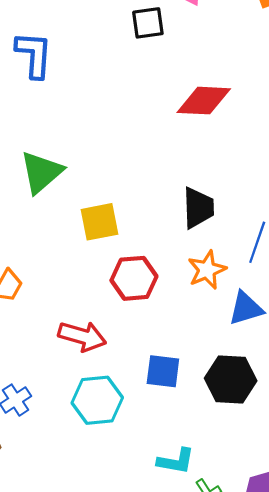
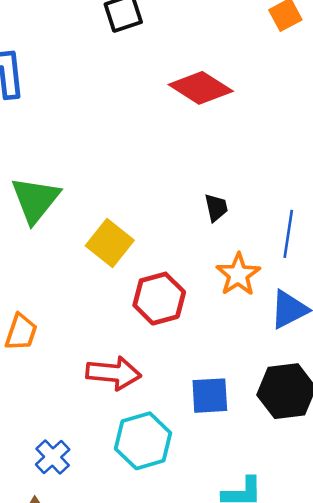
red diamond: (204, 101) -> (201, 88), turned 40
black trapezoid: (198, 208) -> (216, 208), size x0.6
yellow square: (100, 222) -> (110, 243), turned -30

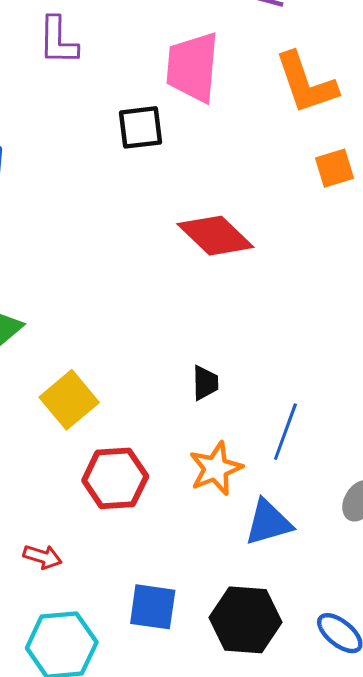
red arrow: (114, 373) -> (43, 557), size x0.6

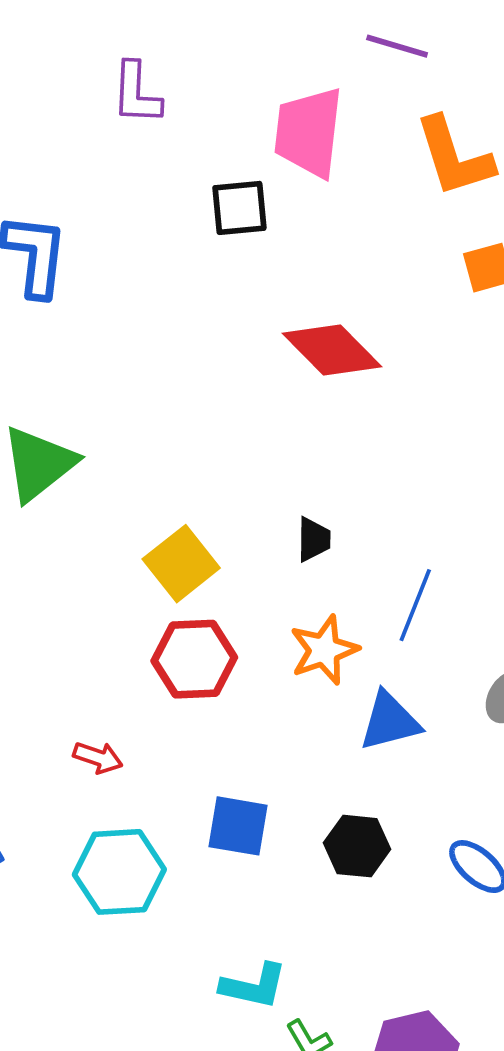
yellow square: (69, 400) -> (181, 564), moved
black hexagon: (246, 620) -> (357, 846), size x0.7

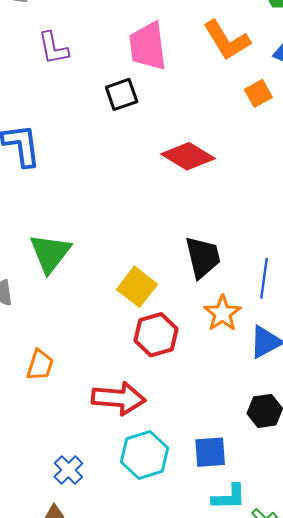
black trapezoid: (314, 539) -> (203, 257), size x1.8
red arrow: (98, 758) -> (119, 398), size x2.0
blue square: (238, 826) -> (210, 452), moved

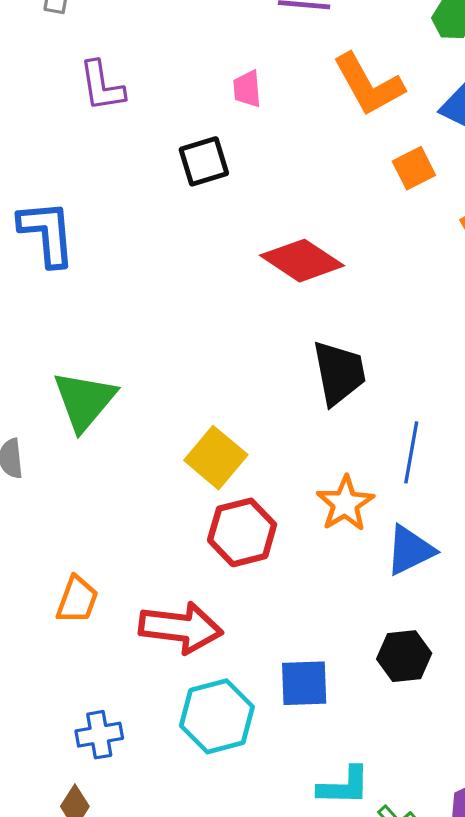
pink trapezoid: (148, 46) -> (247, 89), size x0.5
black trapezoid: (203, 257) -> (339, 373), moved
orange trapezoid: (40, 365) -> (77, 600), moved
blue square: (210, 452) -> (304, 683), moved
blue cross: (68, 470) -> (99, 735), turned 32

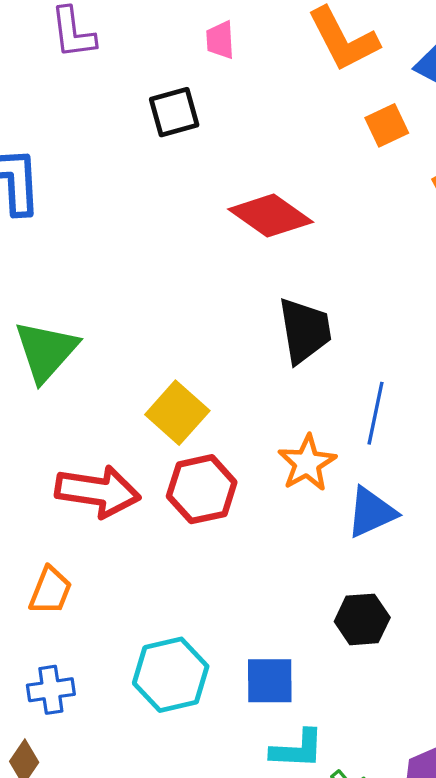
orange trapezoid: (77, 600) -> (50, 591), moved
red arrow: (181, 628) -> (98, 491), moved
blue square: (304, 683) -> (270, 681), moved

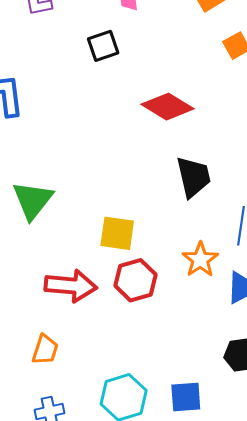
yellow square: (177, 413) -> (117, 233), turned -30

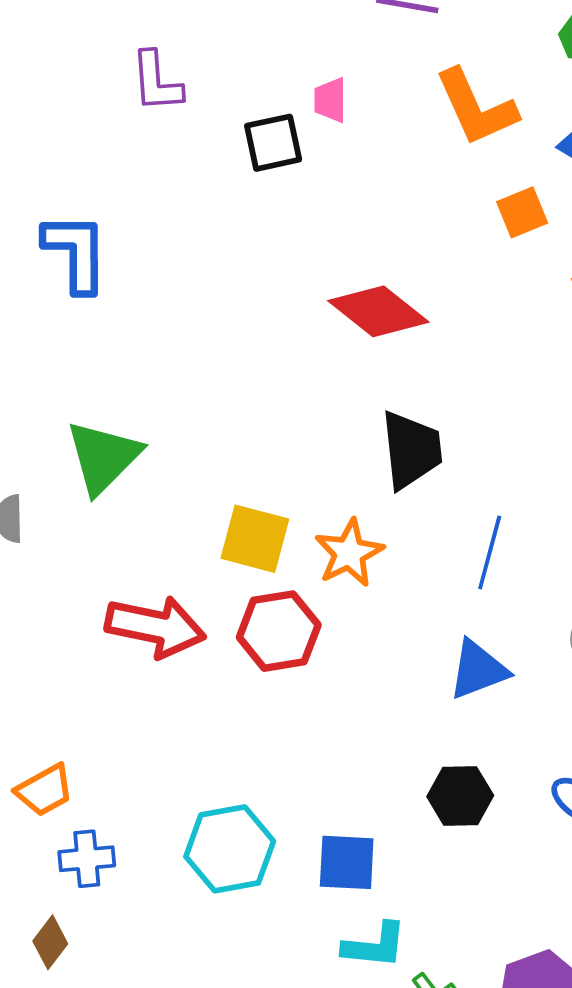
black square: (103, 46) -> (273, 143), moved
orange star: (200, 260) -> (349, 553), moved
orange trapezoid: (45, 350) -> (45, 790), moved, turned 36

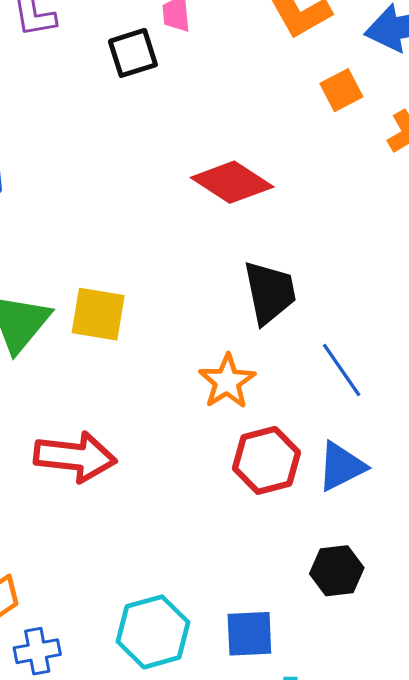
yellow square: (255, 539) -> (98, 314), moved
blue line: (490, 553) -> (342, 370), turned -44
red hexagon: (279, 631) -> (266, 460), moved

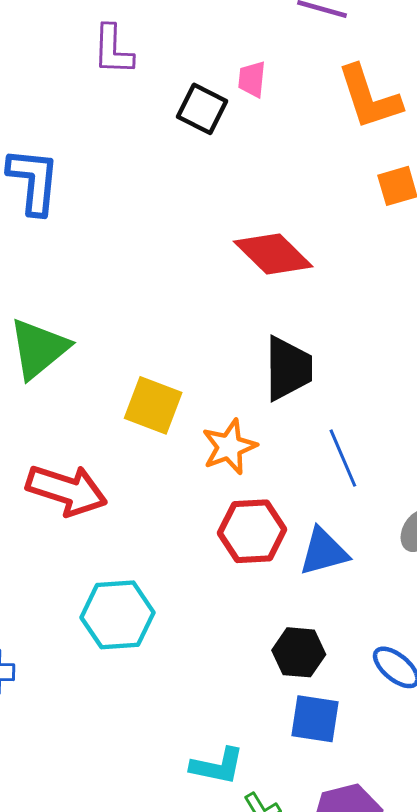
black square: (133, 53) -> (202, 109), turned 33
yellow square: (98, 314) -> (153, 405), moved
cyan hexagon: (153, 632) -> (117, 615), moved
blue square: (249, 634) -> (315, 719), moved

